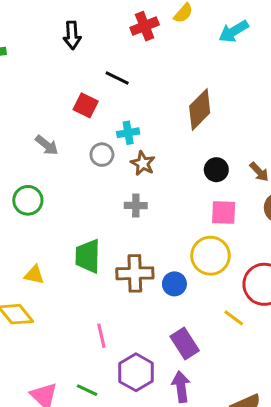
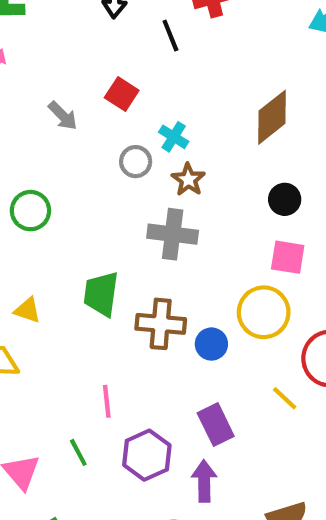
black line: (117, 78) -> (170, 35), moved, turned 35
cyan cross: (128, 133) -> (174, 137), turned 35
gray arrow: (47, 145) -> (63, 116), moved
gray cross: (136, 205) -> (173, 234), size x1.6
green line: (87, 390) -> (78, 452), moved, turned 30

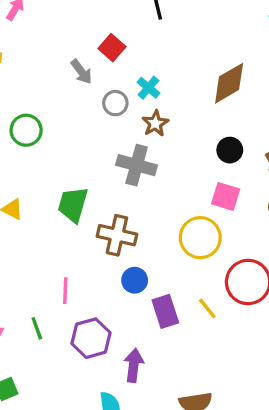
gray arrow: (63, 116) -> (81, 72), moved
blue circle: (211, 344) -> (135, 280), moved
purple rectangle: (216, 425) -> (165, 311), moved

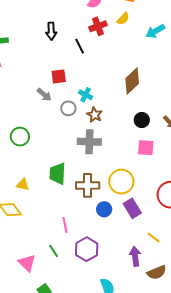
red square: (112, 48) -> (59, 76), turned -35
yellow circle: (200, 238) -> (121, 182), moved
yellow line: (207, 308) -> (154, 238), moved
purple rectangle: (165, 311) -> (132, 208), moved
purple arrow: (134, 365) -> (135, 256), moved

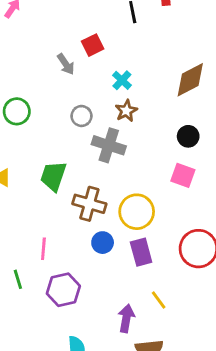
red square: (59, 76) -> (93, 45), turned -35
gray circle: (68, 108) -> (81, 116), moved

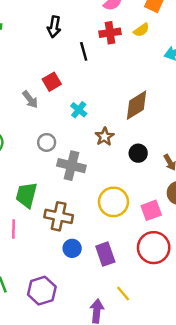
brown star: (126, 111) -> (104, 137), moved
pink square: (183, 175) -> (151, 210), moved, turned -36
yellow circle: (137, 212) -> (113, 202), moved
pink line: (43, 249) -> (13, 229), moved

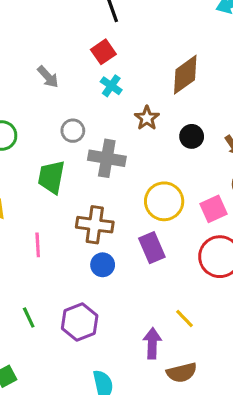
red square: (52, 82) -> (103, 52), moved
green trapezoid: (26, 195) -> (51, 177), moved
blue circle: (72, 248) -> (103, 265), moved
purple rectangle: (105, 254) -> (152, 248), moved

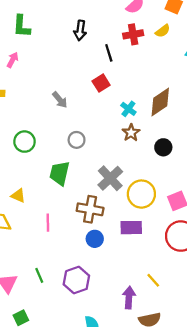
cyan cross: (111, 86) -> (128, 109), moved
gray cross: (107, 158) -> (110, 178), moved, turned 35
purple rectangle: (152, 248) -> (131, 228), turned -70

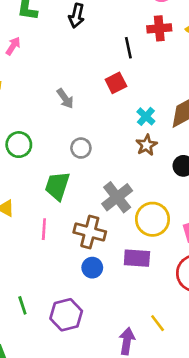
black arrow: (80, 30) -> (77, 16), moved
pink line: (48, 223) -> (44, 229), moved

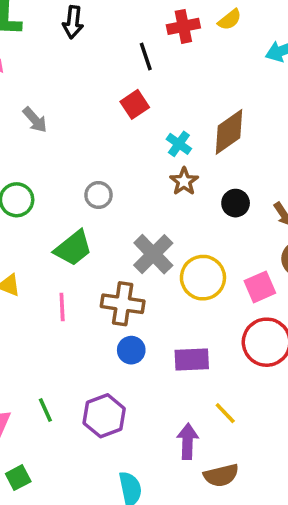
gray arrow: (65, 99) -> (35, 120), moved
green trapezoid: (57, 186) -> (73, 248), turned -140
purple rectangle: (137, 258) -> (192, 359), moved

